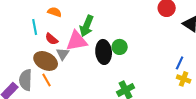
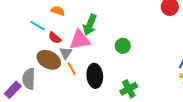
cyan line: (35, 27) -> (38, 26), turned -49
black ellipse: (104, 52) -> (95, 76), moved
orange line: (47, 80) -> (72, 69), moved

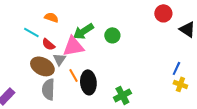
green arrow: (90, 25) -> (83, 31), turned 35
green circle: (123, 46) -> (112, 35), moved
orange line: (72, 69) -> (73, 75), moved
gray semicircle: (29, 79) -> (48, 89), moved

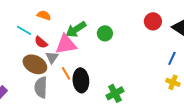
red circle: (163, 13) -> (153, 21), moved
blue line: (176, 68) -> (172, 58), moved

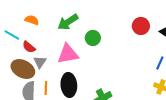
green arrow: (76, 29) -> (68, 22), moved
pink triangle: (66, 44) -> (68, 54), moved
orange line: (66, 73) -> (46, 88), moved, turned 32

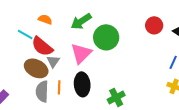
green circle: (93, 38) -> (106, 37), size x1.6
red semicircle: (29, 47) -> (42, 46), size x1.6
pink triangle: (68, 54) -> (81, 53), turned -35

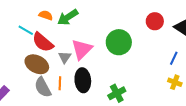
green arrow: (81, 21) -> (68, 17), moved
green circle: (106, 37) -> (119, 42), moved
gray triangle: (53, 61) -> (65, 57), moved
gray semicircle: (42, 91) -> (43, 87), turned -30

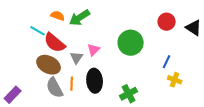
pink triangle: (82, 49) -> (94, 50), size x0.6
blue line: (174, 58) -> (167, 62), moved
yellow cross: (175, 82) -> (175, 80), moved

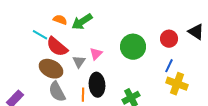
red circle: (167, 22) -> (169, 39), moved
yellow cross: (175, 80) -> (177, 84), size x1.5
orange line: (72, 84) -> (83, 95), moved

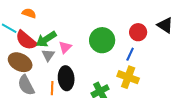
green arrow: (82, 22) -> (46, 39), moved
blue line: (169, 66) -> (130, 54), moved
yellow cross: (177, 84) -> (128, 77), moved

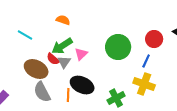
orange semicircle: (29, 13) -> (63, 20), moved
red semicircle: (26, 40) -> (53, 59), moved, size x0.6
black ellipse: (66, 78) -> (82, 85), turned -60

